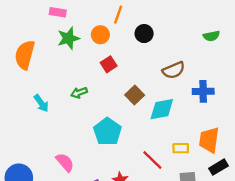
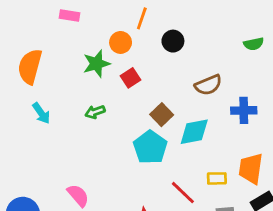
green star: (68, 38) -> (96, 64), moved
cyan arrow: (41, 103) -> (41, 113), moved
cyan pentagon: (107, 132) -> (150, 147), moved

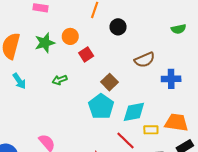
orange circle: (121, 42) -> (70, 36), moved
green star: (96, 64) -> (45, 43), moved
cyan diamond: (194, 132) -> (134, 112), moved
orange trapezoid: (251, 169) -> (176, 122), turned 90

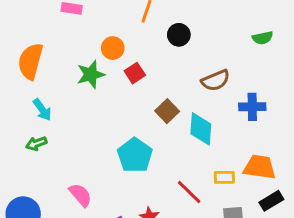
green star: (45, 43) -> (91, 74), moved
green arrow: (60, 80) -> (36, 144), moved
cyan pentagon: (101, 106) -> (135, 155), moved
cyan diamond: (134, 112) -> (201, 129), moved, turned -75

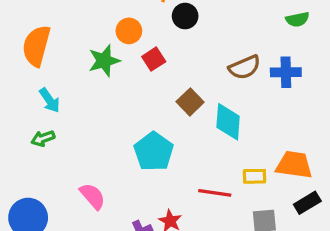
black circle: (179, 35) -> (185, 16), moved
blue cross: (252, 107) -> (286, 72), moved
red line: (189, 192) -> (215, 193), turned -36

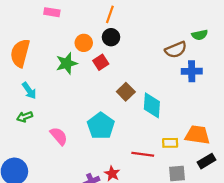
black circle: (185, 16) -> (111, 37), moved
brown semicircle: (245, 67) -> (176, 50), moved
pink semicircle: (93, 196) -> (59, 136), moved

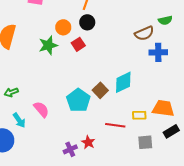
cyan arrow: (29, 91) -> (19, 120), moved
brown square: (126, 92) -> (100, 90), moved
cyan diamond: (152, 105) -> (123, 82), turned 60

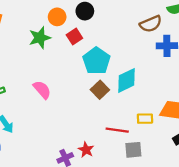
cyan pentagon: (78, 100) -> (96, 61), moved
pink semicircle: (41, 109) -> (42, 90), moved
gray square: (145, 142) -> (133, 150), moved

